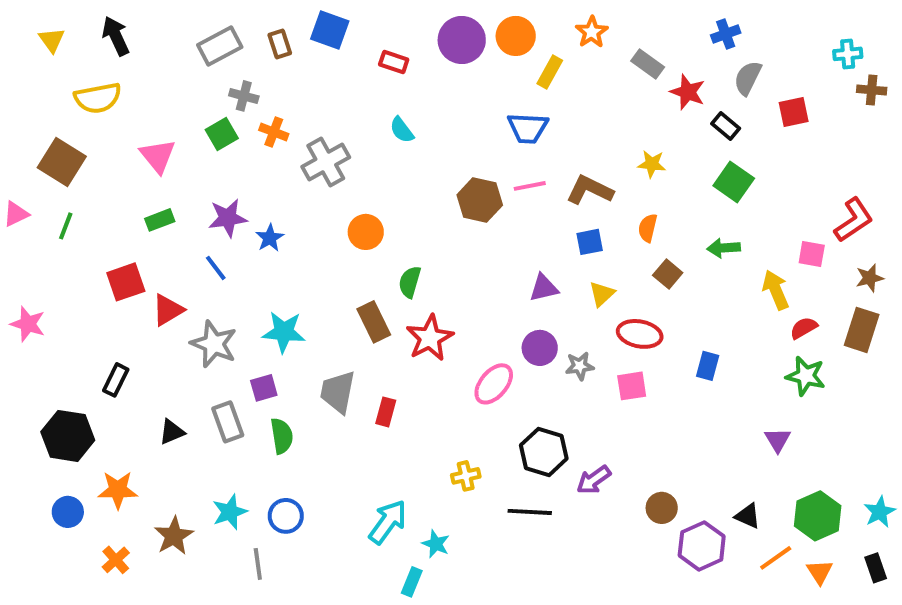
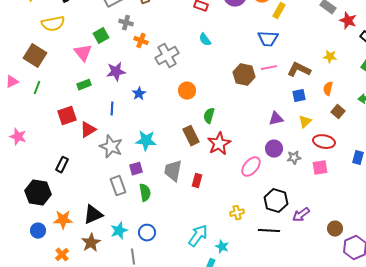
green square: (222, 134) -> (101, 36), moved
purple star: (228, 218) -> (116, 72), moved
blue line: (216, 268) -> (112, 109), turned 40
black triangle: (172, 432) -> (93, 215), moved, size x1.5

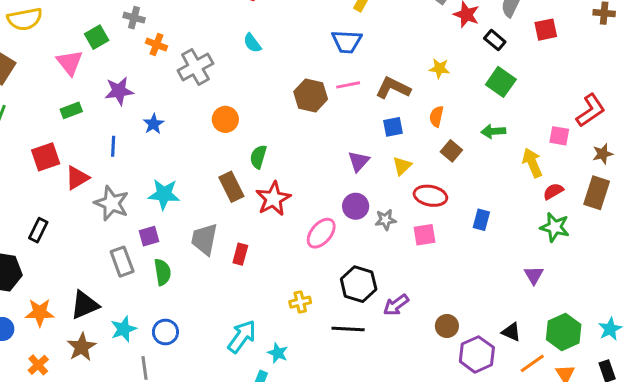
purple triangle: (276, 119) -> (359, 161), turned -35

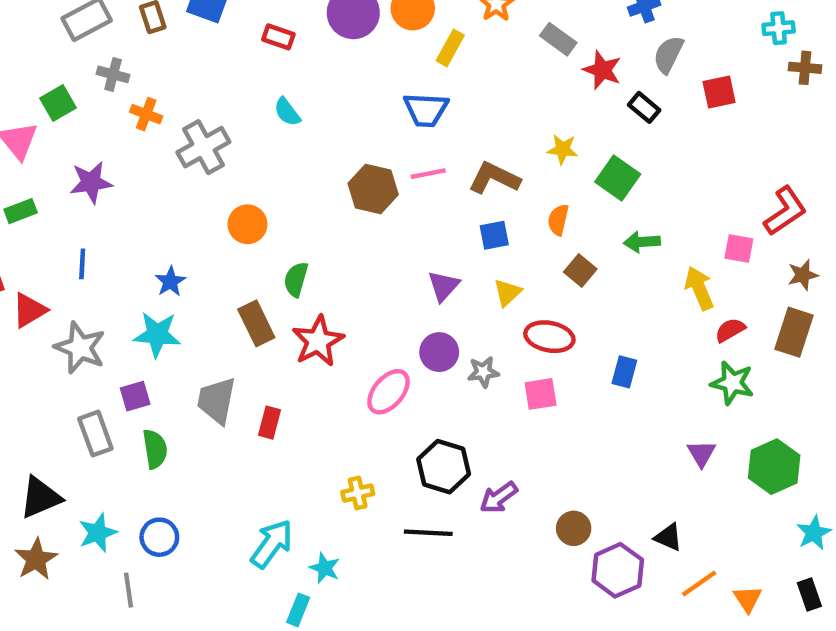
green square: (501, 82) -> (618, 178), moved
blue star: (153, 124) -> (170, 282), moved
green hexagon: (564, 332) -> (774, 467), moved

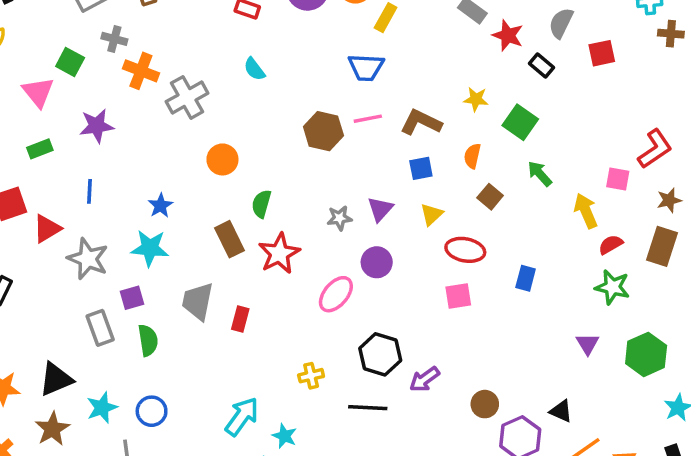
green square: (58, 103) -> (70, 62), turned -32
orange cross: (146, 114) -> (141, 71), size x1.4
green arrow: (642, 242) -> (540, 174), turned 52
gray star: (483, 372) -> (339, 218), moved

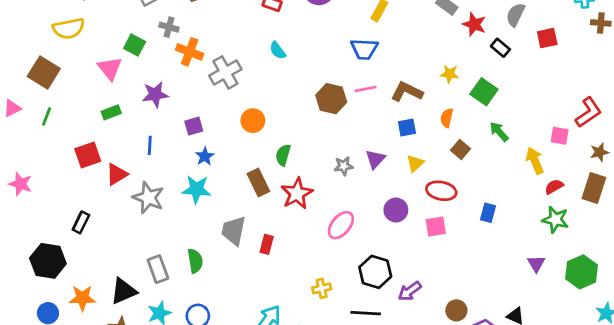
purple circle: (377, 262) -> (396, 210), moved
purple square: (132, 298) -> (194, 126), moved
gray rectangle: (100, 328) -> (158, 269), moved

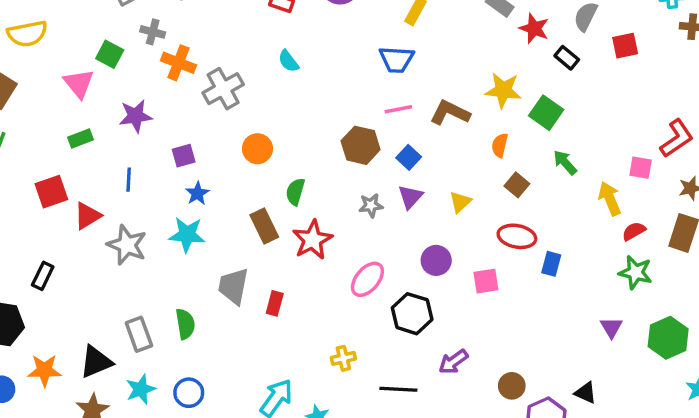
yellow star: (450, 74) -> (503, 90), size x1.5
brown hexagon: (331, 99) -> (361, 145), moved
blue square: (407, 127) -> (409, 157), moved, turned -36
red ellipse: (441, 191) -> (517, 236), moved
black hexagon: (375, 272) -> (412, 314), moved

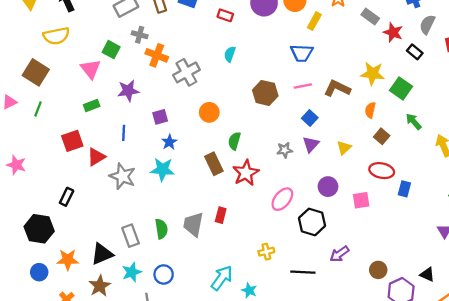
cyan semicircle: (288, 61) -> (230, 54), turned 56
brown hexagon: (361, 145) -> (265, 93), moved
gray trapezoid: (233, 286) -> (193, 224), moved

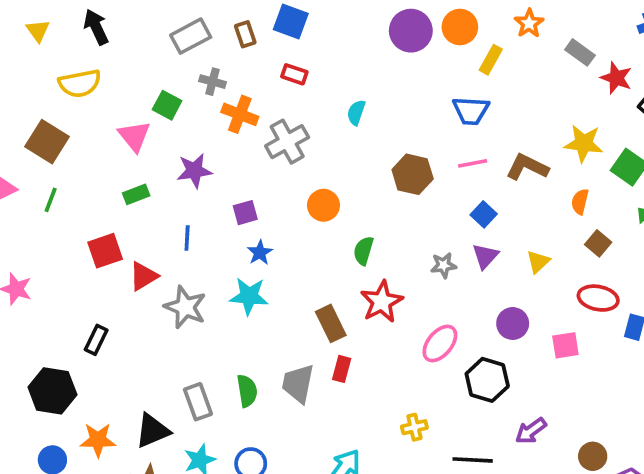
red rectangle: (225, 15) -> (294, 74), moved
brown rectangle: (214, 164) -> (331, 323), moved

